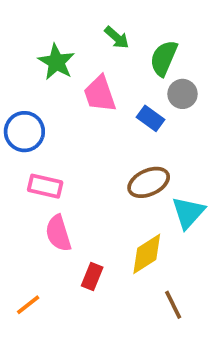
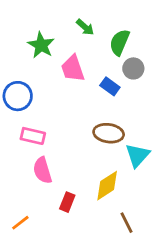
brown ellipse: (149, 182) -> (109, 133), turned 32

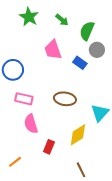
green star: (41, 45) -> (29, 17), moved
brown ellipse: (109, 133) -> (65, 99), moved
brown line: (126, 223) -> (81, 170), moved

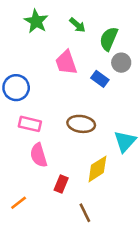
brown line: (81, 170) -> (85, 213), moved

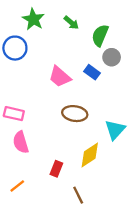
pink trapezoid: (66, 63) -> (60, 77), moved, turned -30
blue circle: (16, 88) -> (15, 48), moved
pink rectangle: (30, 124) -> (14, 114), moved
pink semicircle: (39, 155) -> (21, 142), moved

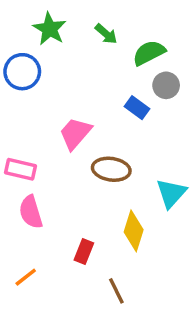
green semicircle: (100, 35) -> (149, 53), turned 40
pink trapezoid: (60, 77) -> (75, 133), moved, turned 90
yellow diamond: (90, 155) -> (134, 231), turned -40

